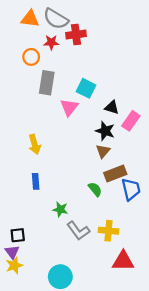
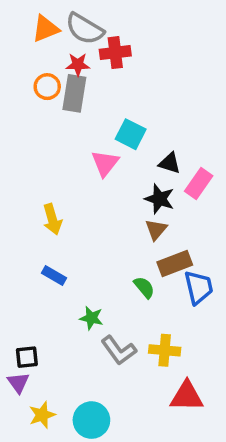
orange triangle: (30, 19) -> (46, 29), turned -30
gray rectangle: (47, 83) -> (74, 93), moved
blue rectangle: (36, 181) -> (54, 275), turned -56
yellow star: (14, 265) -> (42, 415), moved

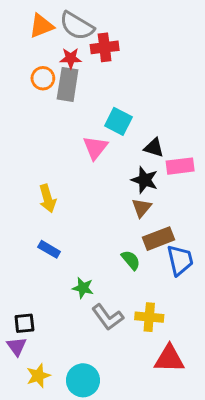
pink rectangle: (199, 184) -> (180, 166), turned 48

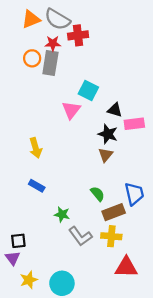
brown rectangle: (158, 239) -> (114, 212), moved

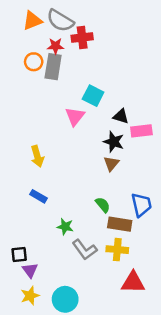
brown rectangle: (114, 212) -> (120, 224), turned 30
purple triangle: (13, 258) -> (30, 270), moved

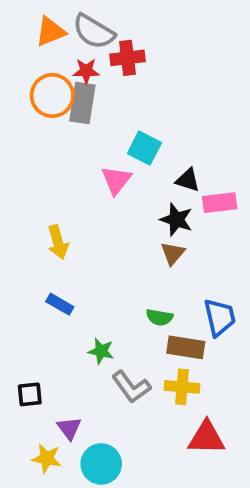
orange circle: (34, 62) -> (52, 95), size x1.5
green semicircle: (103, 205) -> (159, 317), turned 140
purple triangle: (30, 270) -> (69, 428), moved
yellow star: (30, 296) -> (47, 458), turned 30

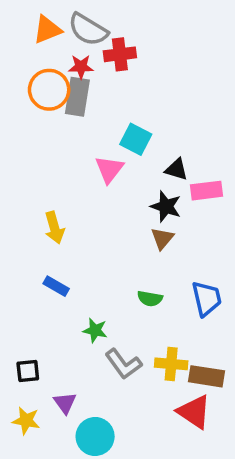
brown rectangle: (186, 347) -> (207, 376), moved
red triangle: (206, 438) -> (194, 412), turned 33
yellow star: (47, 458) -> (26, 421), moved

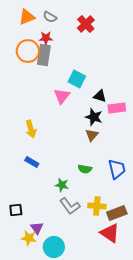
gray semicircle: (88, 30) -> (50, 17), size x0.6
red cross: (120, 54) -> (86, 24), moved, turned -36
green star: (95, 330) -> (62, 185), moved
brown rectangle: (207, 376) -> (117, 213), turned -30
yellow star: (26, 421) -> (29, 238), moved

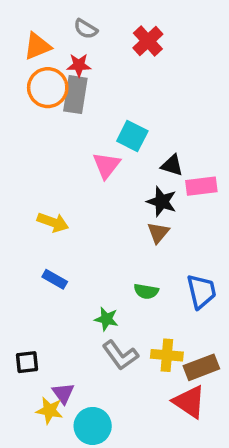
orange triangle: (27, 17) -> (37, 46), moved
yellow arrow: (31, 129) -> (53, 222), turned -54

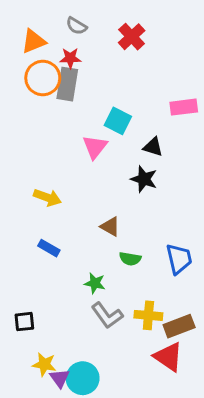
pink rectangle: (201, 186) -> (184, 107), moved
brown triangle: (158, 233) -> (110, 227), moved, turned -40
purple triangle: (63, 393) -> (60, 378), moved

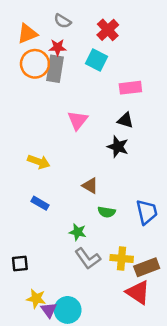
pink rectangle: (184, 107) -> (130, 88), moved
cyan square: (118, 121) -> (96, 60), moved

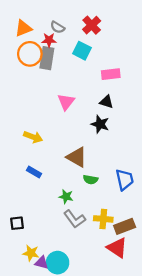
gray semicircle: (63, 21) -> (58, 27), moved
brown triangle: (90, 186) -> (77, 157), size x1.5
purple triangle: (49, 310) -> (42, 263), turned -40

